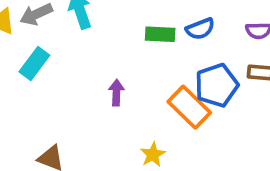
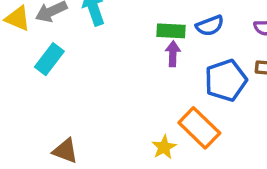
purple arrow: (116, 93) -> (173, 54), moved
orange rectangle: (189, 107) -> (199, 128), moved

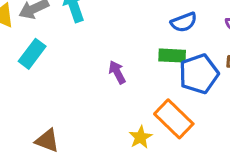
green rectangle: (171, 31) -> (172, 56), moved
purple arrow: (173, 54) -> (117, 72), moved, turned -30

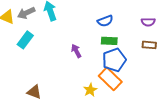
blue semicircle: (184, 22) -> (105, 21), moved
blue pentagon: (199, 74) -> (114, 60), moved

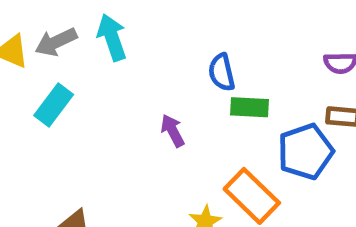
blue semicircle: (105, 21) -> (222, 72), moved, turned 98
blue pentagon: (114, 60) -> (305, 152), moved

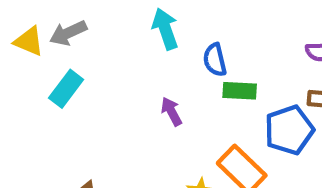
cyan arrow: (112, 37) -> (165, 29), moved

